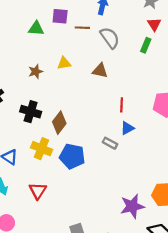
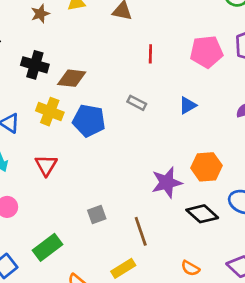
brown diamond: (59, 123) -> (72, 78), turned 60
blue triangle: (127, 128) -> (188, 105), moved

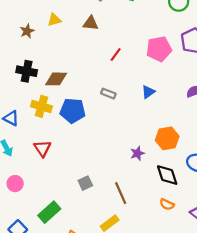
red line: (150, 54) -> (116, 54), turned 40
purple star: (167, 183) -> (137, 153), size x0.6
black diamond: (202, 214) -> (167, 175), turned 35
orange semicircle: (190, 268) -> (167, 204), moved

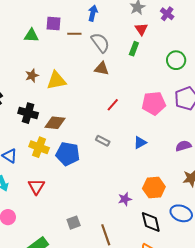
yellow triangle: (54, 20) -> (56, 80), moved, size x1.5
brown triangle: (91, 23) -> (102, 69), moved

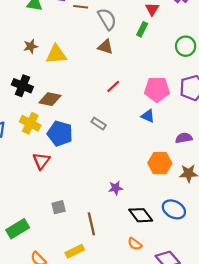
blue triangle: (140, 143) -> (148, 116), moved, turned 48
red triangle: (36, 187) -> (41, 161), moved
orange hexagon: (154, 188) -> (160, 163), moved
black diamond: (151, 222) -> (141, 215), turned -30

